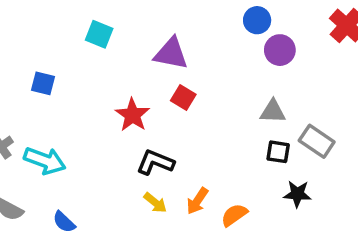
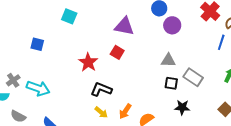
purple triangle: (171, 54) -> (124, 26), moved

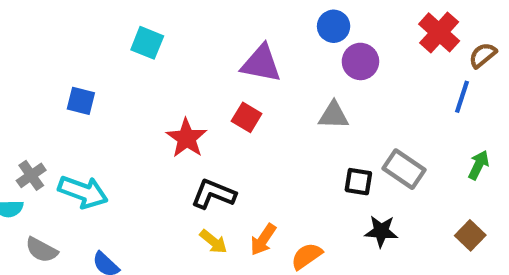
gray triangle: (168, 60) -> (334, 115), moved

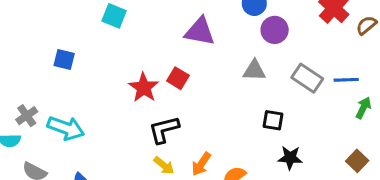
blue line: (462, 97) -> (346, 80), moved, turned 70
red square: (247, 117) -> (178, 78), moved
gray rectangle: (404, 169) -> (307, 78), moved
black L-shape: (213, 194) -> (164, 130), turned -36

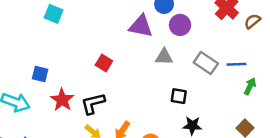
purple triangle: (200, 31) -> (141, 26), moved
blue square: (64, 60) -> (40, 74), moved
red star: (144, 88) -> (62, 100), moved

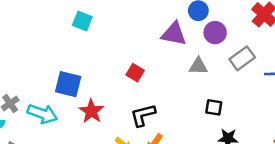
gray rectangle: (206, 63) -> (242, 58), moved, turned -70
blue square: (40, 74) -> (68, 84), size x1.5
black L-shape: (93, 104) -> (143, 115), moved

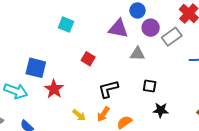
cyan square: (82, 21) -> (66, 25), moved
gray rectangle: (242, 58) -> (172, 37), moved
black L-shape: (143, 115) -> (108, 89), moved

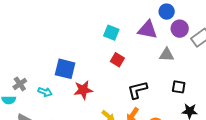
cyan square: (66, 25) -> (111, 33), moved
red star: (54, 89) -> (83, 90), turned 30
cyan arrow: (16, 91) -> (45, 92), size x0.6

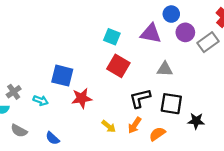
gray triangle: (167, 55) -> (165, 69), moved
red square: (117, 60) -> (118, 66), size x1.5
black square: (179, 87) -> (171, 104), moved, size x1.5

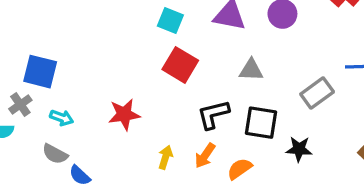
gray rectangle: (208, 42) -> (317, 93), moved
blue square: (62, 76) -> (40, 72), moved
yellow arrow: (109, 126) -> (165, 157), turned -112
gray semicircle: (19, 131) -> (55, 154), moved

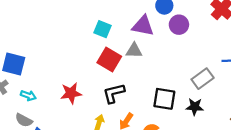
gray triangle: (251, 70) -> (134, 51), moved
black L-shape: (213, 114) -> (114, 93), moved
black star: (299, 149) -> (195, 107), moved

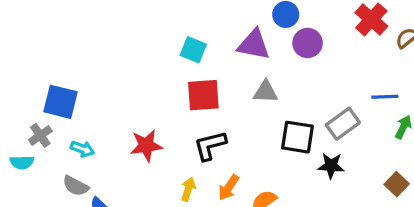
gray triangle: (134, 51) -> (266, 92), moved
red square: (109, 60) -> (203, 95), turned -35
black square: (164, 99) -> (297, 137), moved

